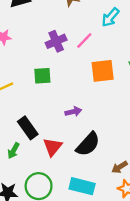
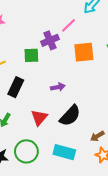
purple cross: (56, 41) -> (50, 40), moved
black rectangle: (28, 128) -> (16, 87), moved, turned 60

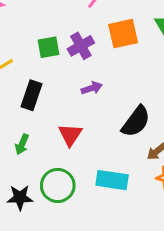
purple cross: (50, 40) -> (81, 46), moved
black semicircle: (70, 116) -> (136, 121), moved

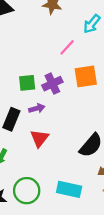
purple arrow: (92, 88) -> (37, 108), moved
red triangle: (70, 135) -> (39, 138), moved

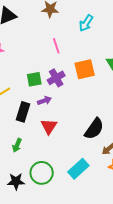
pink line: (67, 47) -> (56, 46), moved, turned -56
cyan rectangle: (69, 189) -> (78, 169), turned -50

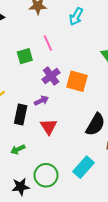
orange square: (85, 69) -> (77, 81), moved, turned 35
green square: (34, 79) -> (25, 56), moved
green arrow: (17, 145) -> (18, 149), turned 48

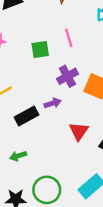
black rectangle: (21, 114) -> (27, 116), turned 42
red triangle: (49, 127) -> (79, 131), moved

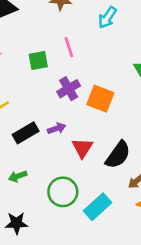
purple arrow: (53, 103) -> (57, 128), moved
green circle: (47, 190) -> (63, 192), moved

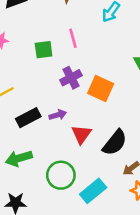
green arrow: (18, 176) -> (19, 158), size x1.5

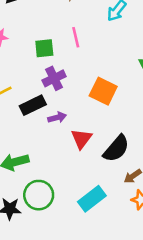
purple cross: (71, 78) -> (54, 78), moved
black rectangle: (28, 118) -> (33, 105), moved
green circle: (61, 175) -> (39, 195), moved

